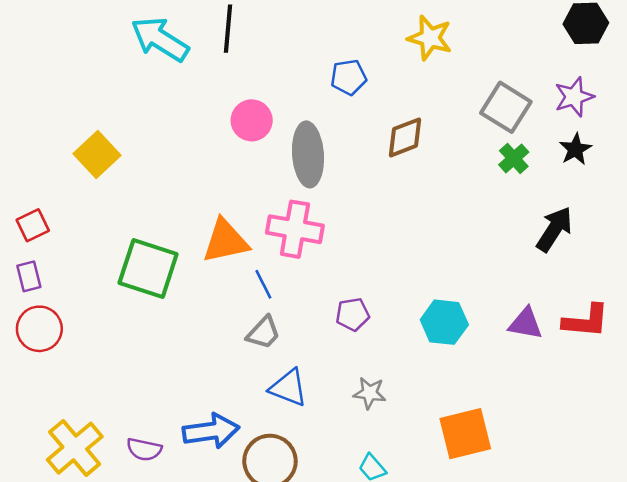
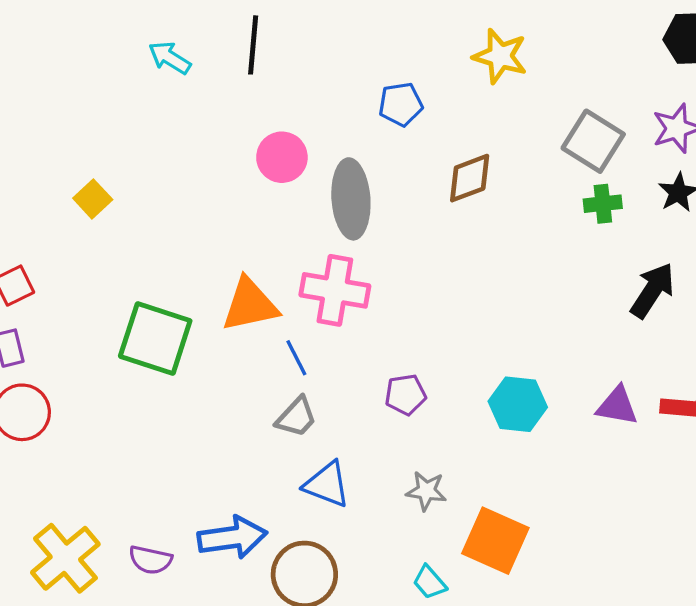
cyan arrow: (160, 39) -> (170, 58), size x0.6
yellow square: (97, 154) -> (93, 199), size x0.7
green cross: (514, 158) -> (603, 204), turned 36
orange square: (465, 434) -> (495, 541), moved, turned 38

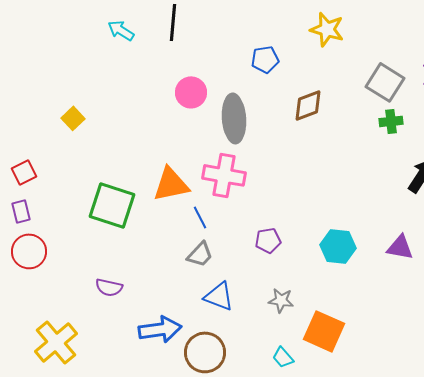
purple semicircle: (150, 560) -> (109, 287), moved

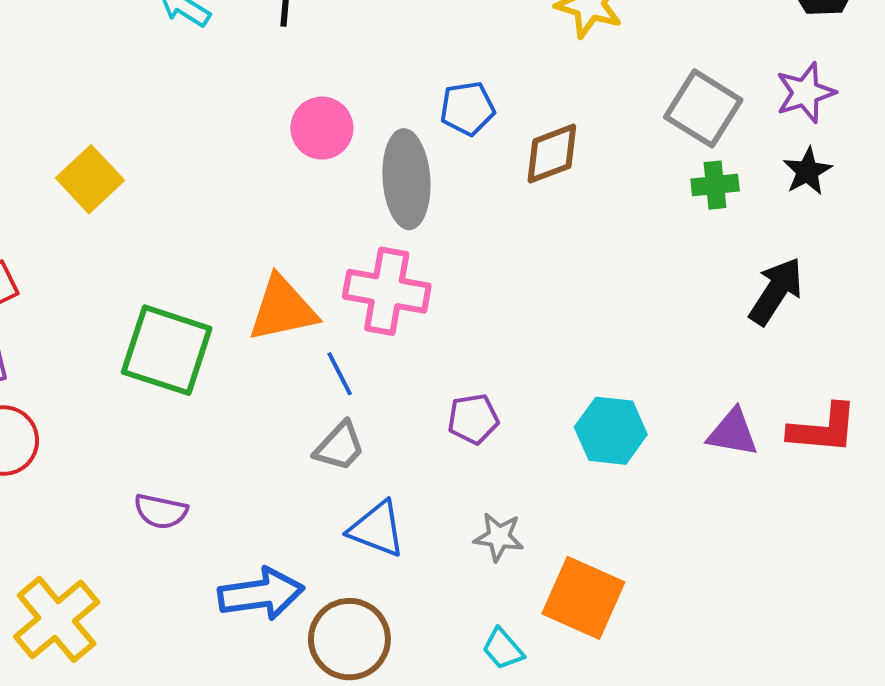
blue pentagon: (265, 59) -> (467, 108), moved
yellow square: (73, 118) -> (90, 179), size x1.4

